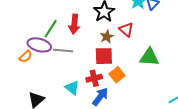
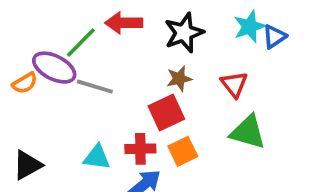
red arrow: (74, 24) -> (124, 23), moved, turned 72
red triangle: (126, 30) -> (234, 84), moved
red square: (104, 56) -> (166, 113), turned -36
cyan triangle: (72, 88) -> (97, 157), turned -42

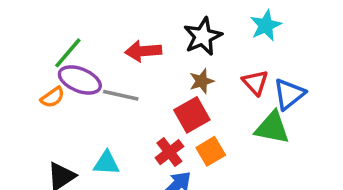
red arrow: (124, 23) -> (143, 51), moved
blue triangle: (274, 37) -> (289, 94), moved, size x1.4
green line: (81, 42) -> (68, 53), moved
red cross: (140, 149) -> (169, 152), turned -32
cyan triangle: (97, 157) -> (106, 163), moved

